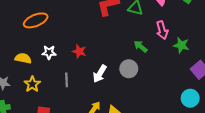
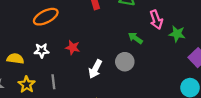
orange ellipse: (36, 20) -> (46, 17), moved
gray line: (67, 80) -> (53, 82), moved

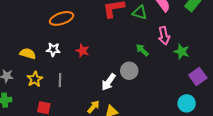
white arrow: (95, 69) -> (109, 82), moved

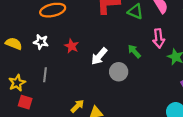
yellow star: (35, 79) -> (17, 83), moved
white arrow: (109, 82) -> (99, 56), moved

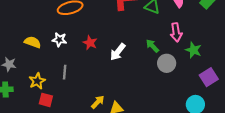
gray circle: (119, 72) -> (167, 63), moved

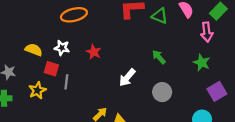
pink arrow: (176, 32) -> (207, 32), moved
white arrow: (118, 52) -> (127, 77), moved
gray circle: (167, 63) -> (162, 92), moved
red square: (46, 100) -> (51, 69), moved

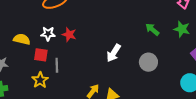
red star: (94, 52) -> (69, 34), moved
green arrow: (159, 57) -> (152, 29), moved
yellow star: (37, 90) -> (40, 80), moved

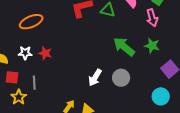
green arrow: (152, 29) -> (124, 47), size x1.6
white arrow: (114, 53) -> (95, 78), moved
red square: (41, 55) -> (12, 77), moved

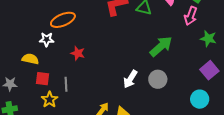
pink arrow: (152, 18) -> (191, 16), turned 36
green star: (152, 46) -> (208, 39), moved
green arrow: (124, 47) -> (161, 46), turned 100
white star: (25, 53) -> (47, 39), moved

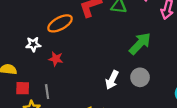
orange ellipse: (63, 20) -> (60, 23), moved
white star: (47, 39) -> (33, 44), moved

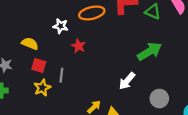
green arrow: (140, 44) -> (150, 51), moved
gray circle: (140, 77) -> (159, 99), moved

